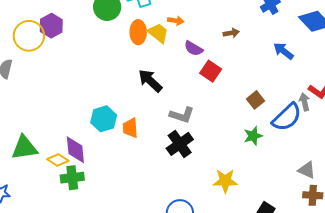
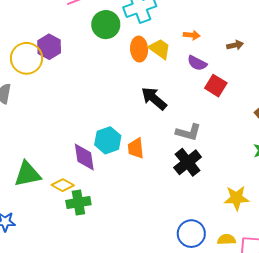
orange arrow: (176, 21) -> (192, 35), moved
purple diamond: (75, 150) -> (84, 157), moved

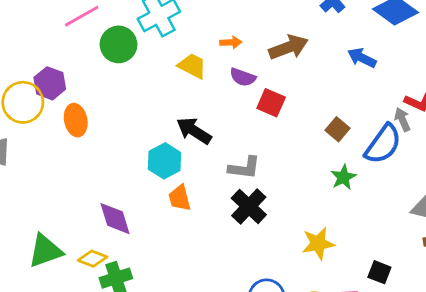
brown arrow: (235, 45) -> (288, 47), size x1.8
orange ellipse: (139, 49) -> (76, 120), moved
cyan hexagon: (108, 140) -> (165, 161), moved

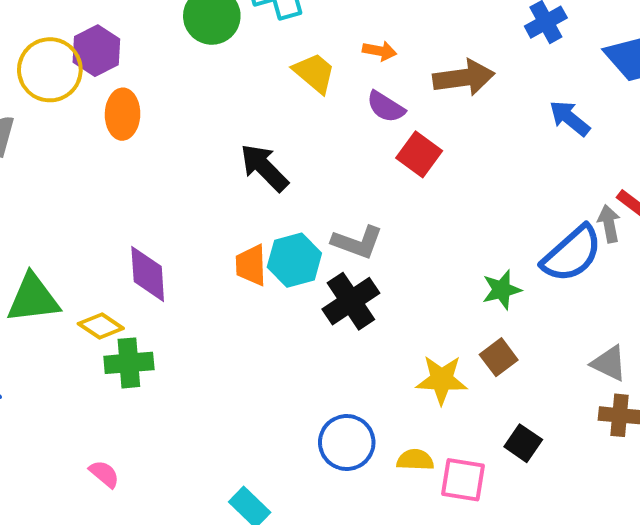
brown square: (337, 129) -> (499, 357), moved
black arrow: (194, 131) -> (264, 168), moved
cyan hexagon: (165, 161) -> (294, 260), moved

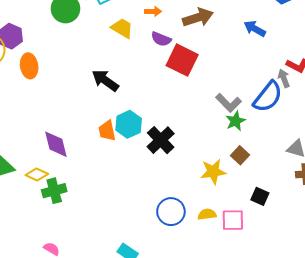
red square: (419, 154) -> (182, 60), size x1.4
gray L-shape: (357, 242) -> (228, 103), moved, turned 35

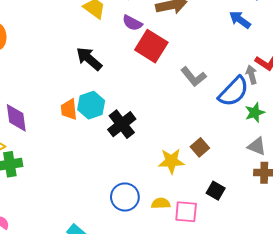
blue arrow: (255, 29) -> (240, 20), moved
black arrow: (105, 80) -> (89, 59), moved
gray L-shape: (228, 103) -> (193, 77), moved
green star: (236, 121) -> (255, 113), moved

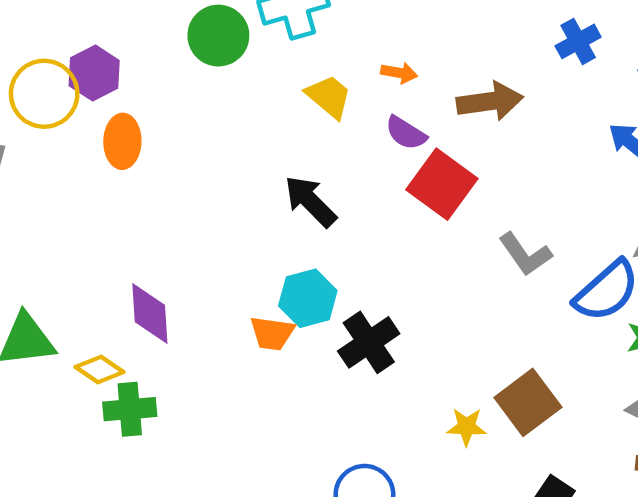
orange trapezoid: (69, 109) -> (272, 333), moved, turned -80
brown square: (200, 147) -> (528, 402), size x1.6
yellow star: (171, 161) -> (467, 427), size x0.7

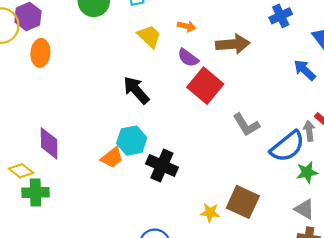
orange trapezoid: (272, 333) -> (112, 158), turned -50
black cross: (369, 342) -> (162, 166), turned -36
brown square: (528, 402) -> (243, 202), turned -32

